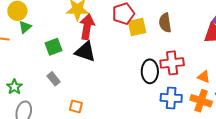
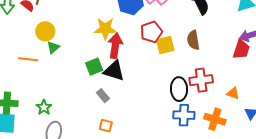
green square: (53, 47) -> (94, 67), moved
gray rectangle: (54, 79) -> (103, 96), moved
blue cross: (171, 98) -> (184, 115), moved
orange cross: (201, 101) -> (215, 119), moved

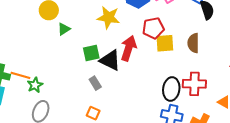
red arrow: (115, 46) -> (129, 48), moved
green triangle: (53, 47) -> (64, 29), moved
orange line: (28, 59) -> (20, 75), moved

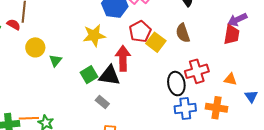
yellow square: (165, 43) -> (156, 42), turned -30

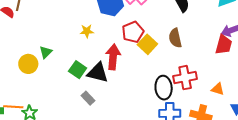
yellow star: (94, 35) -> (87, 31), size x0.6
yellow circle: (35, 47) -> (28, 64), moved
green square: (89, 75) -> (78, 70), turned -30

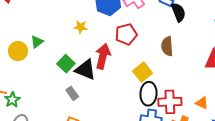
yellow square: (147, 44) -> (143, 72), moved
red cross: (185, 78) -> (170, 102), moved

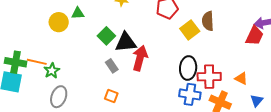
green triangle: (37, 42) -> (78, 13), turned 32
red arrow: (103, 56) -> (140, 58), moved
black triangle: (86, 70) -> (126, 42), turned -30
yellow square: (143, 72) -> (190, 30), moved

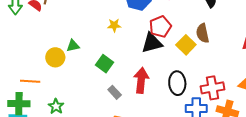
black triangle: (126, 42) -> (152, 43), moved
orange line: (37, 62) -> (30, 81), moved
black ellipse: (188, 68) -> (177, 83), moved

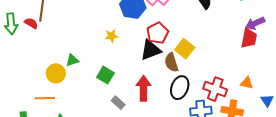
brown semicircle: (203, 33) -> (171, 62), moved
orange line: (30, 81) -> (45, 98), moved
black ellipse: (177, 83) -> (180, 88), turned 30
red cross: (212, 88) -> (215, 89), turned 35

